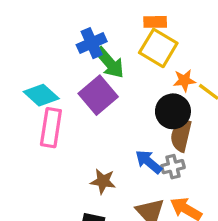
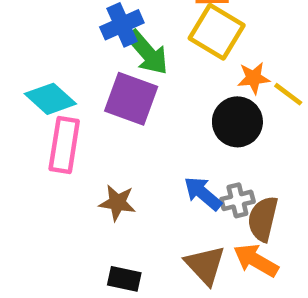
purple square: (98, 95) -> (131, 99), turned -30
brown semicircle: (181, 136) -> (263, 219), moved
brown star: (103, 181) -> (117, 203), moved

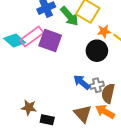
green arrow: (147, 53) -> (69, 16), moved
pink rectangle: (64, 145) -> (32, 36), moved, turned 45
brown star: (117, 203) -> (29, 108), moved

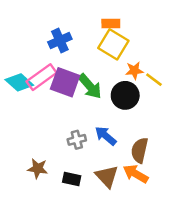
green arrow: (69, 16) -> (90, 86), moved
gray cross: (97, 85) -> (77, 140), moved
black rectangle: (47, 120) -> (72, 179), moved

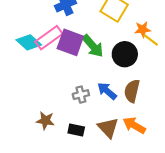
orange star: (134, 71) -> (143, 29), moved
brown semicircle: (140, 150) -> (132, 91), moved

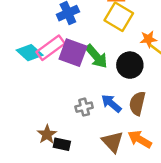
brown star: (45, 121) -> (47, 134), turned 30
black rectangle: (76, 130) -> (62, 144), moved

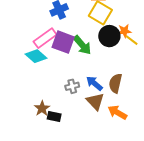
cyan diamond: (30, 53) -> (36, 56), moved
black circle: (130, 65) -> (109, 36), moved
brown triangle: (113, 142) -> (95, 101), moved

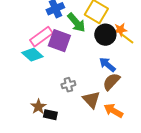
green arrow: (82, 45) -> (76, 23), moved
blue arrow: (94, 83) -> (107, 65), moved
brown semicircle: (115, 83) -> (111, 82), turned 30

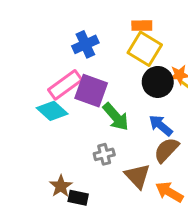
green arrow: (76, 23) -> (116, 117), moved

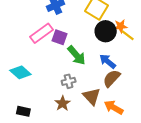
purple square: (91, 91) -> (60, 37), size x0.7
cyan diamond: (52, 111) -> (20, 72), moved
brown star: (61, 186) -> (63, 103), moved
black rectangle: (78, 198) -> (23, 111), moved

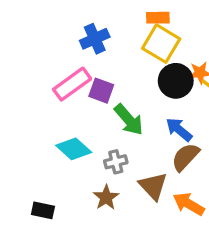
cyan diamond: (20, 72) -> (74, 149), moved

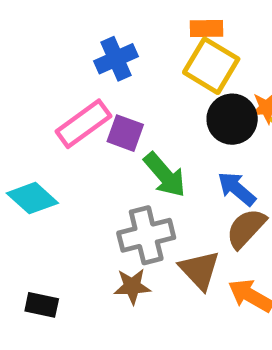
cyan diamond: (74, 149) -> (32, 198), moved
gray cross: (116, 162) -> (146, 235), size x1.6
brown star: (106, 197) -> (132, 286), turned 30

